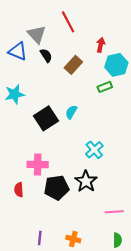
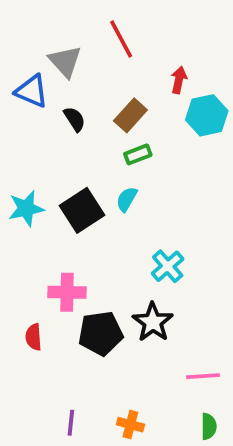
black semicircle: (46, 55) -> (75, 119), moved
green rectangle: (105, 87) -> (138, 154), moved
cyan star: (15, 94) -> (26, 208), moved

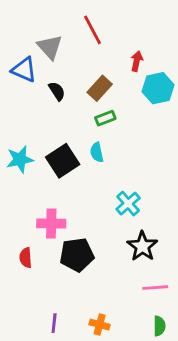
cyan semicircle: (127, 199) -> (97, 152), turned -42
black star: (153, 322) -> (142, 246), moved

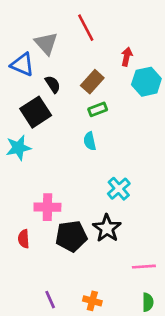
black square: (63, 161) -> (36, 112), moved
black star: (142, 246) -> (107, 228), moved
purple line: (54, 323) -> (50, 300), turned -30

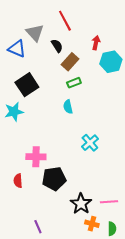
black semicircle: (53, 84) -> (57, 46), moved
black star: (107, 228) -> (81, 204), moved
orange cross: (92, 301) -> (92, 224), moved

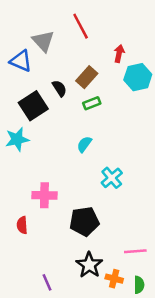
black semicircle: (57, 46) -> (59, 88), moved
cyan semicircle: (68, 107) -> (84, 144), moved, turned 48
black pentagon: (54, 179) -> (84, 221), moved
black star: (81, 204) -> (89, 265), moved

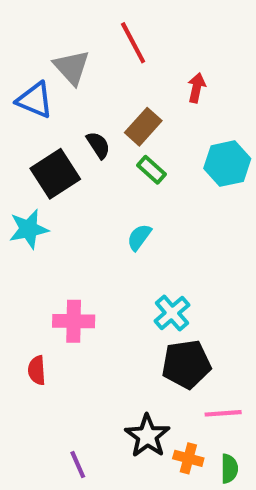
cyan hexagon: (138, 77) -> (227, 164), moved
green rectangle: (92, 103) -> (151, 170), turned 63
cyan cross: (112, 178) -> (172, 313), moved
black pentagon: (84, 221) -> (186, 364), moved

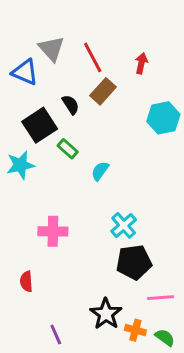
red line: (133, 43) -> (93, 57), moved
green rectangle: (151, 170) -> (68, 149), moved
red semicircle: (37, 370) -> (26, 281), moved
green semicircle: (229, 469) -> (165, 337), turned -54

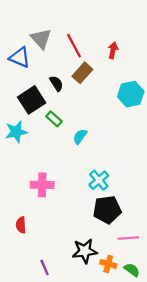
black star: (106, 314) -> (85, 251), turned 30

